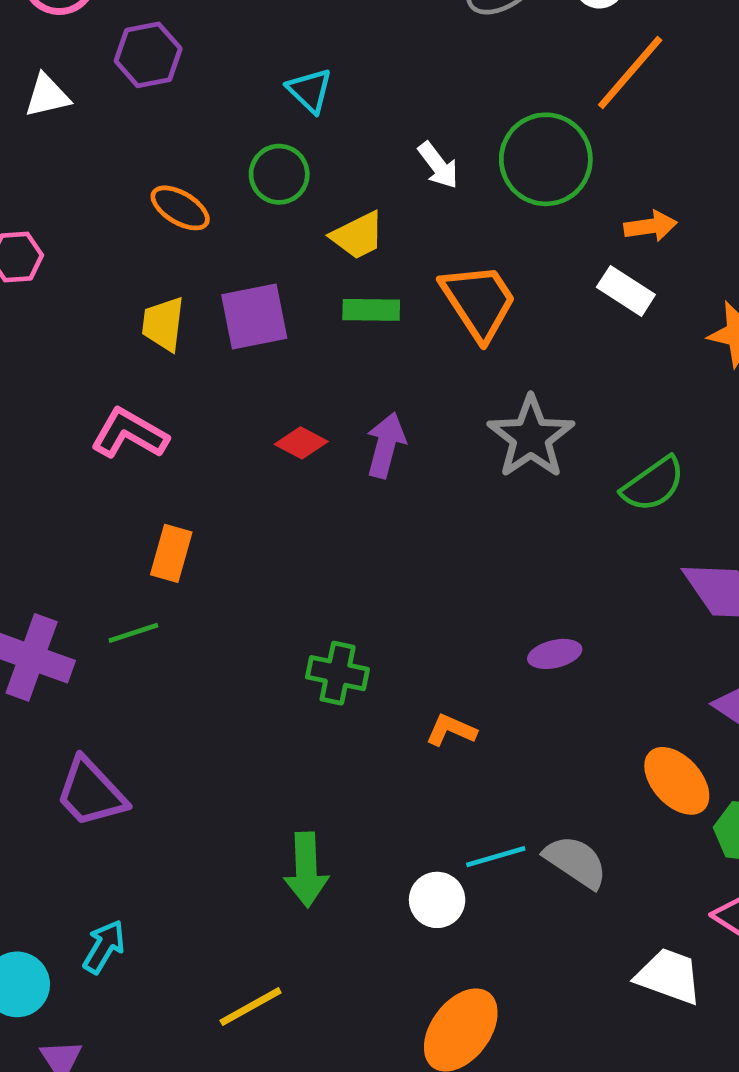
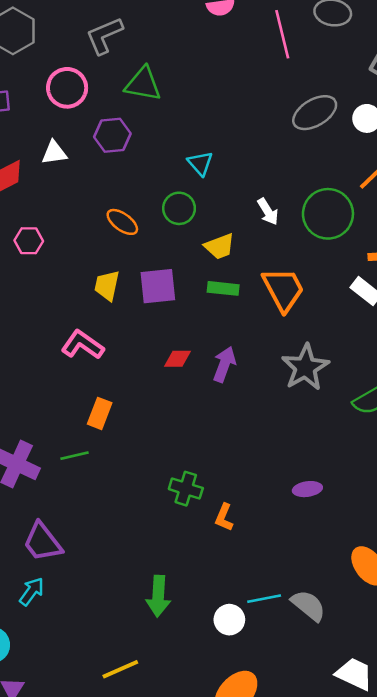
red diamond: (301, 443) -> (177, 359), turned -32
orange L-shape: (451, 730) -> (224, 517), moved, turned -96
cyan arrow: (104, 947) -> (32, 591), moved

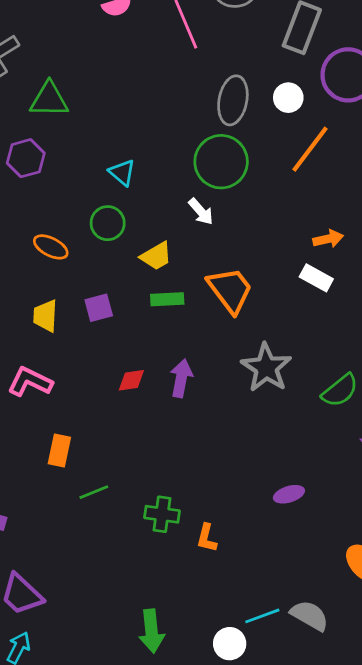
gray ellipse: (315, 113) -> (233, 100), turned -39
green circle: (328, 214) -> (221, 162), moved
purple square: (158, 286) -> (99, 308), size x0.7
green line: (74, 456) -> (94, 492), moved

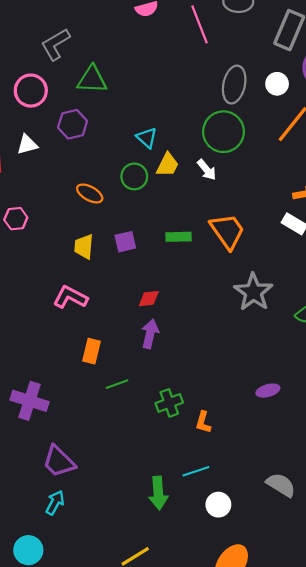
yellow trapezoid: (156, 256) -> (168, 165), moved, turned -35
purple arrow: (181, 378) -> (150, 334), moved
green cross: (162, 514) -> (169, 403), turned -30
cyan line: (262, 616) -> (196, 471), moved

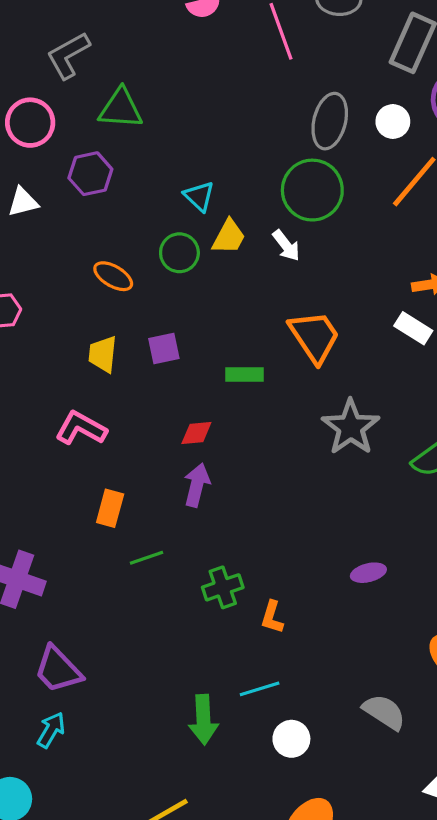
green rectangle: (179, 237) -> (244, 375), moved

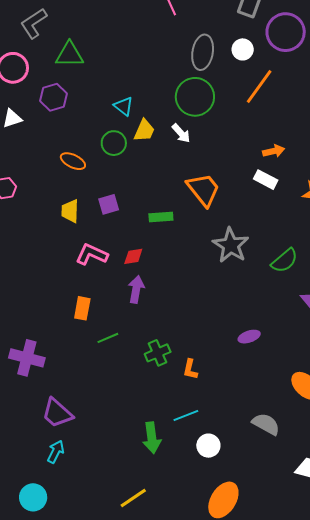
pink L-shape: (81, 428) -> (92, 254), moved

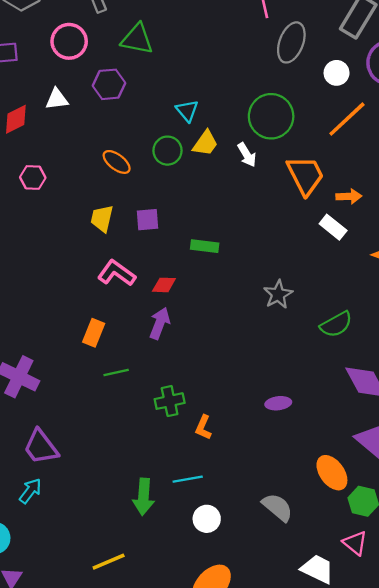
gray ellipse: (203, 52) -> (291, 42), moved
orange trapezoid: (203, 190) -> (305, 175), moved
gray star: (231, 245) -> (278, 294), size x0.7

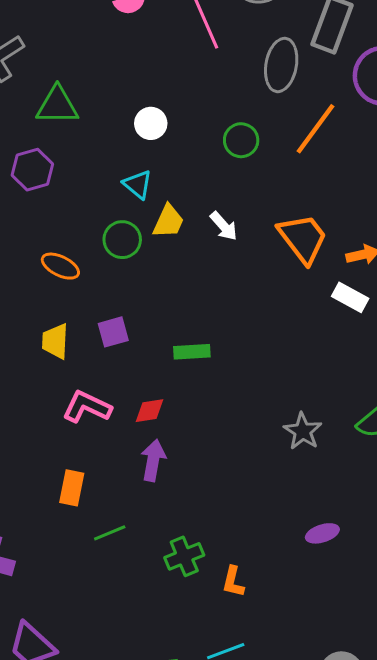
gray ellipse: (291, 42) -> (281, 65), moved
white circle: (337, 73) -> (151, 123), moved
green circle: (271, 116) -> (241, 140), moved, size x0.6
orange line: (347, 119) -> (315, 129), moved
gray star: (278, 294) -> (303, 431), moved

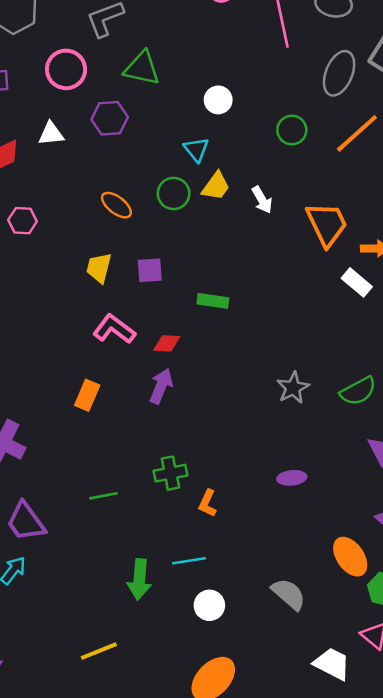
green line: (110, 533) -> (103, 496), moved

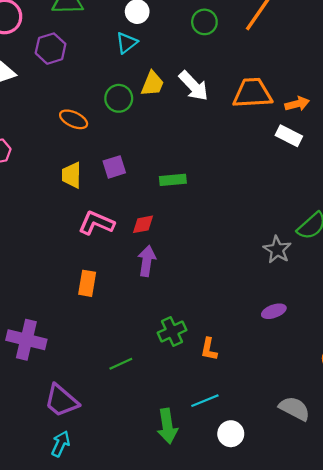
cyan triangle: (196, 149) -> (126, 43), moved, turned 45
white arrow: (262, 200) -> (194, 86), size x1.4
orange trapezoid: (327, 224) -> (252, 93), turned -54
gray star: (293, 388) -> (277, 250), moved

